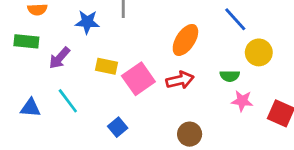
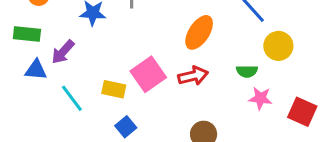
yellow rectangle: (107, 66) -> (114, 89), moved
blue triangle: (30, 108) -> (36, 70), moved

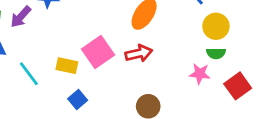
purple arrow: (63, 52) -> (21, 17), moved
green semicircle: (247, 71) -> (216, 53), moved
red square: (302, 112) -> (238, 86), turned 30

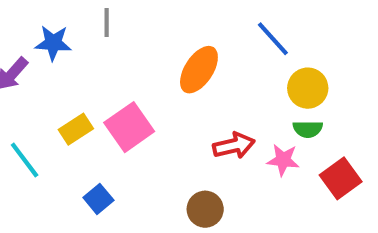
red arrow: (139, 53) -> (234, 146), moved
yellow rectangle: (67, 66) -> (76, 129), moved, turned -45

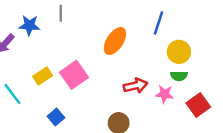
blue line: (273, 39) -> (158, 23), turned 60

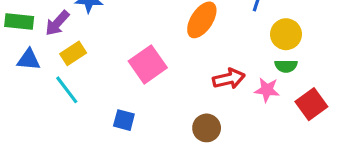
yellow rectangle: (43, 76) -> (73, 53), moved
blue square: (56, 117) -> (124, 120), turned -35

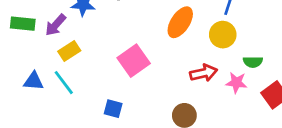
yellow circle: (286, 34) -> (223, 35), moved
blue triangle: (29, 60) -> (34, 81), moved

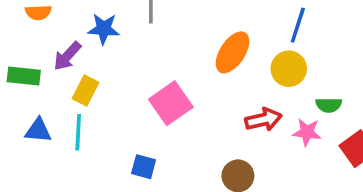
green rectangle: (23, 24) -> (24, 76), moved
yellow rectangle: (69, 51) -> (85, 91), turned -30
cyan line: (64, 83) -> (78, 132), turned 40

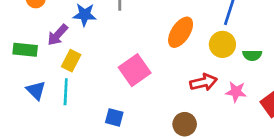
green semicircle: (329, 105) -> (252, 55), moved
blue triangle: (38, 130) -> (36, 90), turned 40

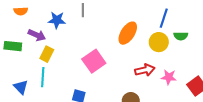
purple arrow: (58, 35) -> (37, 35), turned -108
green semicircle: (252, 55) -> (181, 36), moved
blue triangle: (36, 90) -> (21, 87), moved

